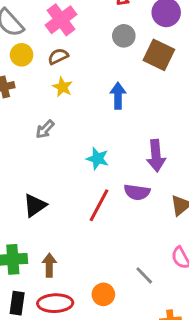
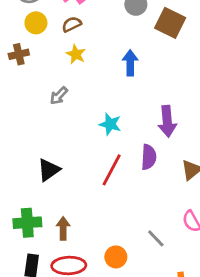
purple semicircle: (137, 192) -> (149, 157), turned -95

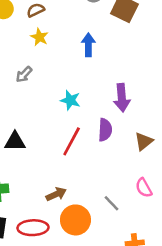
black triangle: (49, 170) -> (15, 141), turned 35
brown arrow: (63, 228) -> (56, 194), moved, turned 66
orange circle: (116, 257) -> (75, 220), size x1.5

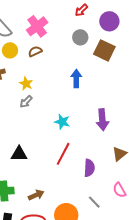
yellow star: (39, 37) -> (26, 84), moved
purple semicircle: (105, 130) -> (89, 168), moved
brown arrow: (56, 194) -> (36, 195), moved

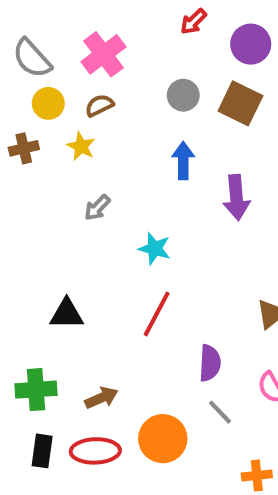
gray circle: (80, 37) -> (183, 95), moved
yellow star: (26, 84) -> (81, 146), moved
gray arrow: (26, 102) -> (97, 208), moved
purple arrow: (102, 120) -> (236, 197), moved
purple semicircle: (89, 168) -> (210, 363), moved

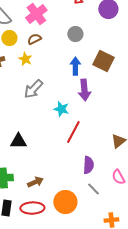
brown square: (240, 103) -> (103, 61), moved
purple arrow: (236, 197) -> (84, 90), moved
gray arrow: (97, 208) -> (33, 89), size x1.5
red line: (157, 314) -> (73, 132), moved

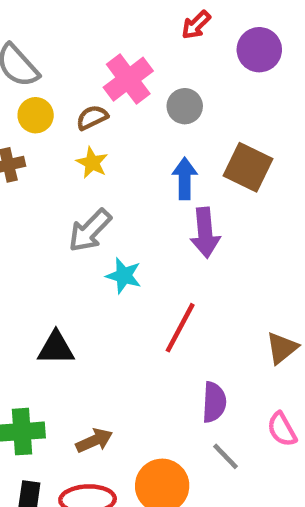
pink cross: (36, 14) -> (128, 79), moved
yellow star: (25, 59) -> (92, 163), moved
cyan star: (61, 109) -> (124, 276), moved

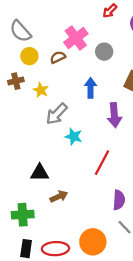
yellow star: (92, 163) -> (41, 90), moved
blue arrow: (185, 179) -> (91, 88), moved
brown arrow: (94, 441) -> (59, 197), moved

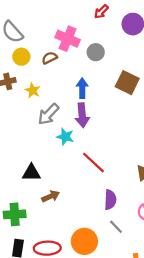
pink cross: (76, 38) -> (68, 39), turned -30
purple arrow: (114, 115) -> (82, 115), moved
red line: (102, 163) -> (93, 163), turned -75

